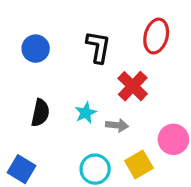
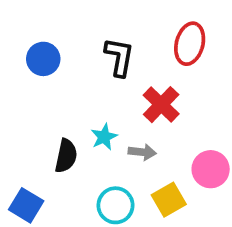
black semicircle: (40, 113) -> (66, 156), moved

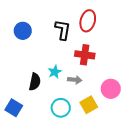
red ellipse: (190, 44) -> (88, 21), moved
red cross: (161, 105) -> (85, 55), turned -36

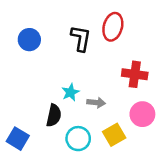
red cross: (85, 55) -> (135, 74), moved
black semicircle: (35, 82) -> (54, 115), moved

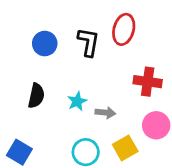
blue circle: (29, 40) -> (45, 44), moved
black semicircle: (54, 115) -> (36, 96), moved

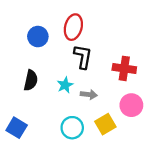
red ellipse: (124, 29) -> (73, 27), moved
black L-shape: (88, 42) -> (83, 57), moved

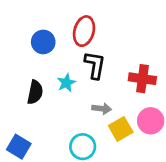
cyan star: (65, 85) -> (66, 83), moved
yellow square: (105, 124) -> (121, 129), moved

